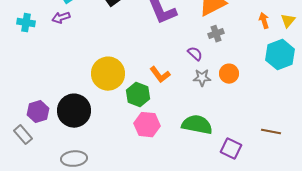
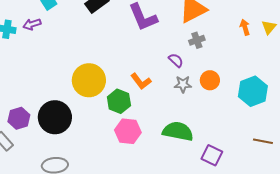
purple arrow: (61, 18) -> (32, 24), moved
cyan hexagon: (280, 55) -> (253, 91), moved
brown line: (271, 132) -> (263, 141), moved

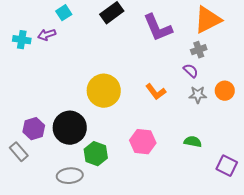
gray cross: (197, 40) -> (199, 50), moved
green hexagon: (119, 101) -> (96, 154), moved
green semicircle: (178, 131) -> (193, 142), size x0.6

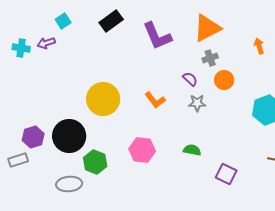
gray cross: (199, 50) -> (210, 58), moved
orange circle: (225, 91) -> (224, 80), moved
gray rectangle: (19, 152) -> (18, 160), turned -66

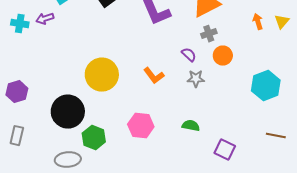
purple hexagon: (33, 137) -> (17, 92), moved
gray rectangle: (18, 160) -> (17, 136), turned -60

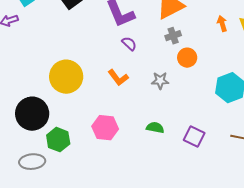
purple semicircle: (189, 55) -> (129, 44), moved
purple square: (225, 150) -> (194, 137), moved

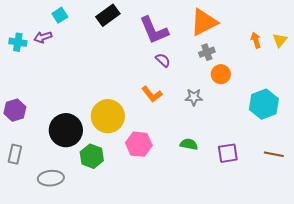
yellow circle: (66, 77) -> (108, 116), moved
purple square: (194, 137) -> (228, 153), turned -35
gray ellipse: (32, 162) -> (51, 178), moved

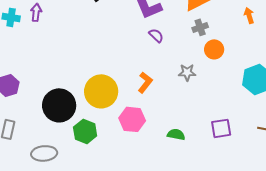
purple arrow: (43, 37) -> (36, 12), turned 114
orange L-shape: (152, 94) -> (145, 82), moved, turned -105
green semicircle: (189, 144) -> (176, 134), moved

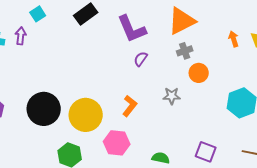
purple semicircle: (156, 35) -> (141, 59), turned -98
black circle: (59, 105) -> (44, 109), moved
purple square: (221, 128) -> (206, 152), turned 30

